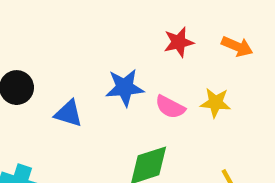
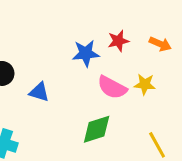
blue star: (125, 88) -> (86, 53), moved
pink semicircle: (170, 107) -> (112, 87), size x1.4

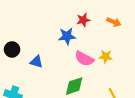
red star: (118, 41) -> (83, 20), moved
orange arrow: (160, 44) -> (114, 22), moved

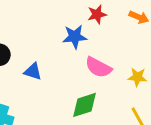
yellow star: (106, 57) -> (137, 77), moved

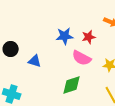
red star: (97, 14) -> (89, 37), moved

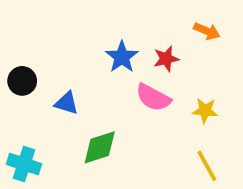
blue star: (65, 36) -> (122, 57), turned -30
green diamond: (72, 85) -> (100, 147), moved

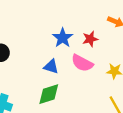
blue triangle: (66, 103) -> (51, 67), moved

